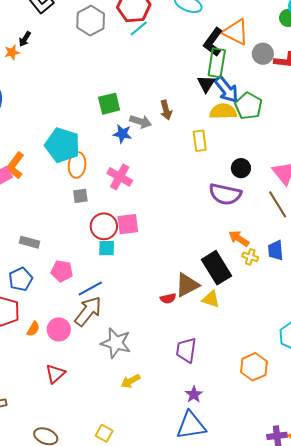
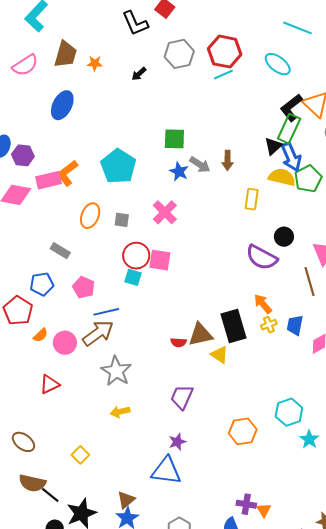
black arrow: (25, 39) -> (139, 74), moved
orange ellipse: (77, 165) -> (90, 216), moved
yellow cross: (250, 257) -> (269, 325), turned 35

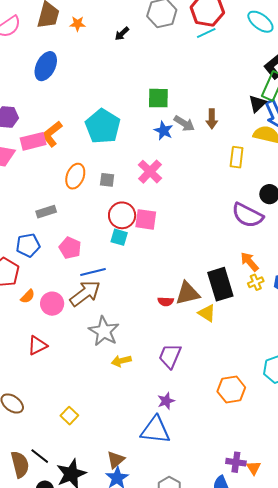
gray rectangle: (60, 251) -> (46, 212), turned -48
yellow arrow: (120, 412) -> (121, 361), moved
brown semicircle: (32, 483) -> (20, 464), moved, turned -116

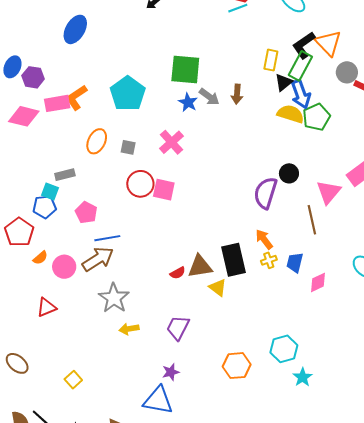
green square: (158, 98) -> (185, 70), size x1.4
yellow rectangle: (237, 157) -> (271, 60), moved
purple semicircle: (248, 215) -> (266, 193), turned 76
cyan square: (119, 237) -> (50, 191), moved
red semicircle: (166, 301) -> (178, 273), turned -35

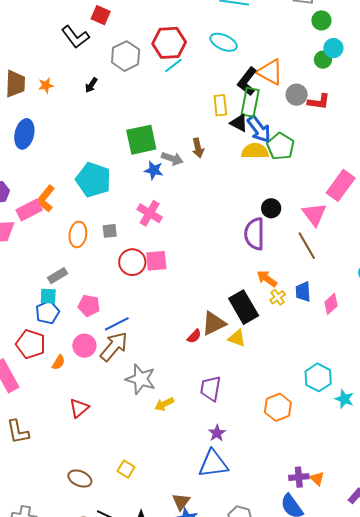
black triangle: (283, 82) -> (239, 123), turned -36
pink circle: (64, 267) -> (84, 346), moved
brown ellipse: (17, 363) -> (80, 479), moved

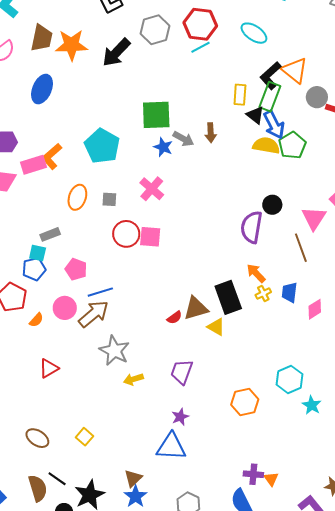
orange star: (46, 85) -> (71, 45), size x2.0
black arrow: (91, 85) -> (116, 52), size x2.0

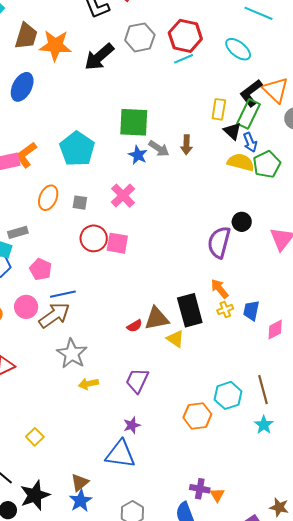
blue arrow: (274, 125) -> (250, 142), size x0.7
brown line: (301, 248) -> (263, 390), moved
cyan hexagon: (290, 379) -> (228, 395), moved

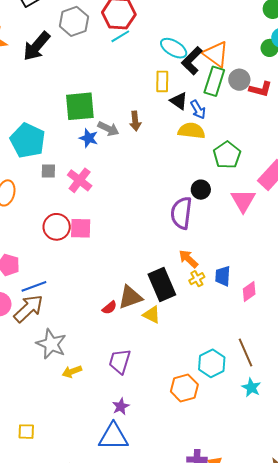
cyan ellipse: (238, 49) -> (174, 48), moved
green rectangle: (249, 114) -> (214, 81), moved
green pentagon: (267, 164) -> (227, 155), moved
gray square: (80, 203) -> (48, 171), moved
yellow square: (35, 437) -> (26, 432), turned -36

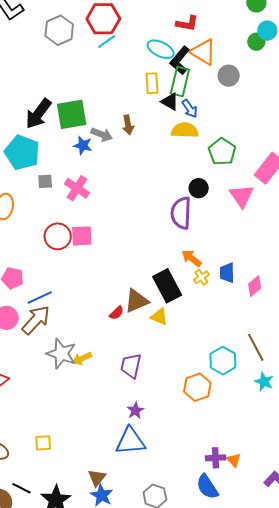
black arrow: (37, 46) -> (38, 114), moved
green rectangle: (214, 81) -> (180, 81), moved
red L-shape: (261, 89) -> (187, 23), moved
yellow arrow: (72, 372) -> (82, 359), moved

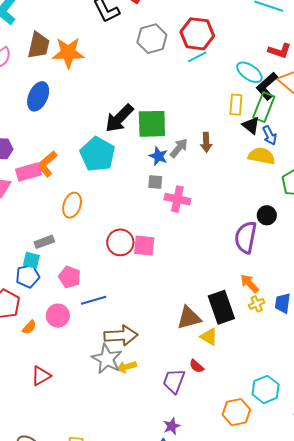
gray arrow: (102, 135) -> (179, 148), turned -80
gray square: (45, 181) -> (155, 182), moved
pink cross: (77, 188) -> (177, 199), moved, turned -30
red semicircle: (117, 313) -> (197, 366), moved, turned 77
brown arrow: (36, 320) -> (121, 336), moved, turned 36

